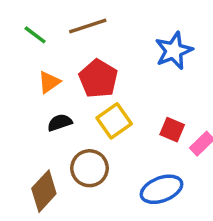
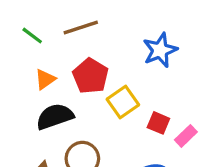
yellow square: (114, 121) -> (123, 102), moved
black semicircle: (60, 123) -> (55, 117), size x1.6

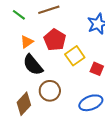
black semicircle: (55, 117) -> (33, 65), turned -110

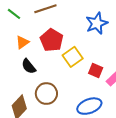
black semicircle: (33, 65) -> (29, 66), size x0.7

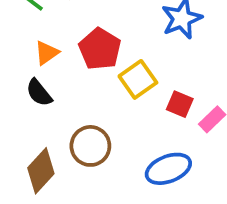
black semicircle: (29, 66) -> (39, 93), moved

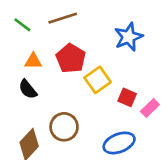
orange triangle: (47, 53) -> (33, 61), turned 36

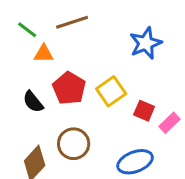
red pentagon: (71, 58) -> (69, 88), moved
orange triangle: (33, 61) -> (44, 54), moved

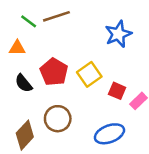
green line: (27, 30) -> (29, 21), moved
orange triangle: (44, 54) -> (17, 48), moved

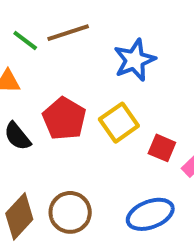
blue star: (118, 34) -> (135, 60), moved
brown circle: (58, 119) -> (70, 212), moved

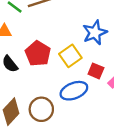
blue star: (135, 60) -> (95, 33), moved
blue ellipse: (150, 214) -> (74, 91), moved

